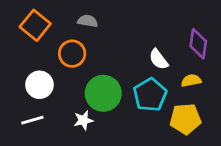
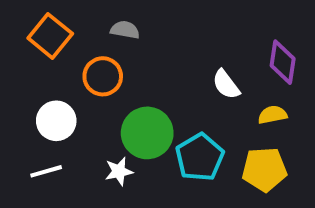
cyan pentagon: (150, 95) -> (200, 157), moved

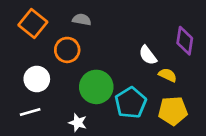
yellow semicircle: (272, 115) -> (168, 75), moved, turned 36
white star: (119, 171) -> (78, 123), moved, turned 30

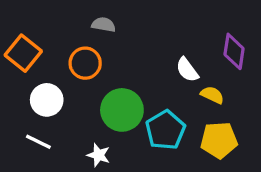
orange square: (33, 24) -> (23, 53), moved
white line: (30, 112) -> (38, 142), turned 42

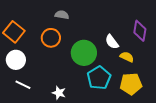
white circle: (47, 100) -> (16, 60), moved
green circle: (122, 110) -> (84, 53), moved

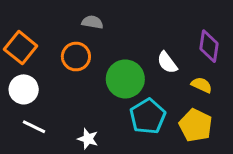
yellow semicircle: (127, 57) -> (202, 85), moved
yellow pentagon: (131, 84) -> (196, 125), turned 30

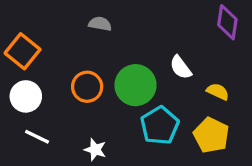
purple diamond: (209, 46) -> (227, 22), moved
orange circle: (76, 57) -> (87, 87), moved

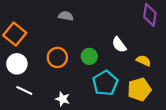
green circle: (136, 85) -> (89, 56), size x0.6
yellow pentagon: (211, 135) -> (139, 89), turned 30

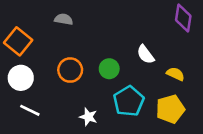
gray semicircle: (66, 16) -> (64, 19), moved
white star: (63, 99) -> (88, 117), moved

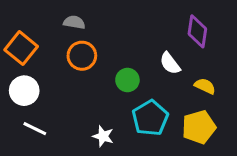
purple diamond: (183, 18) -> (197, 31), moved
orange circle: (70, 70) -> (82, 56), moved

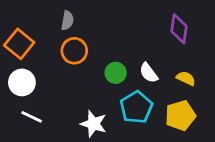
gray semicircle: (74, 22) -> (67, 20), turned 90
white semicircle: (170, 63) -> (149, 73), moved
white star: (103, 136) -> (94, 124), size x1.4

